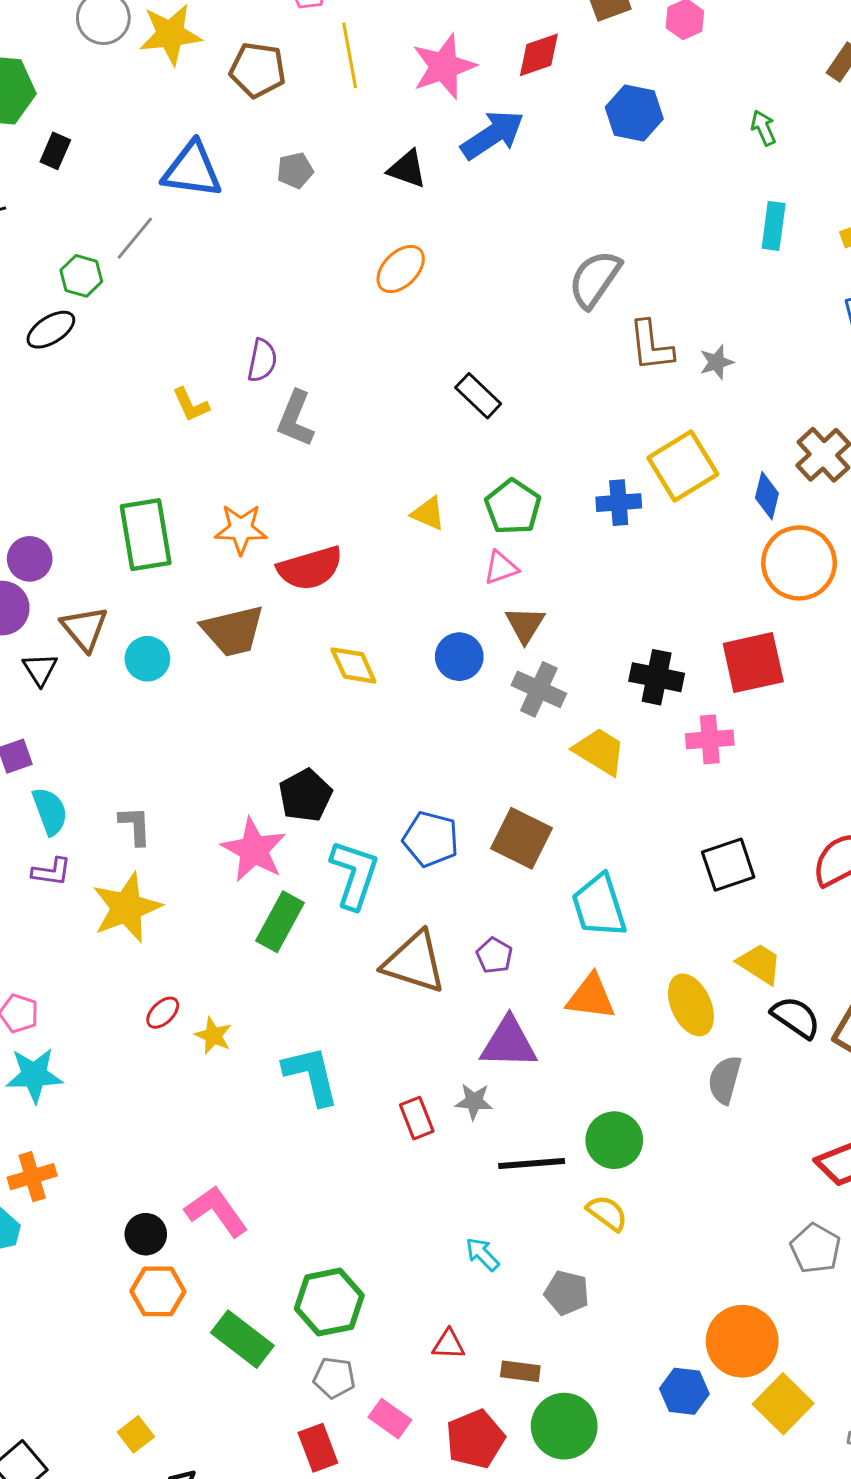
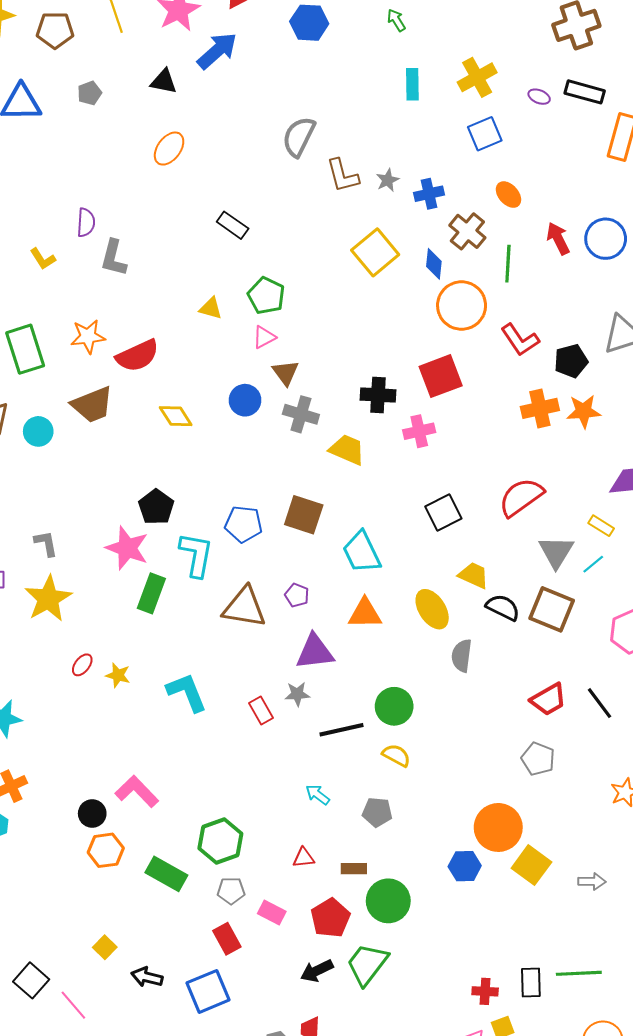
blue cross: (619, 503) -> (429, 194), moved

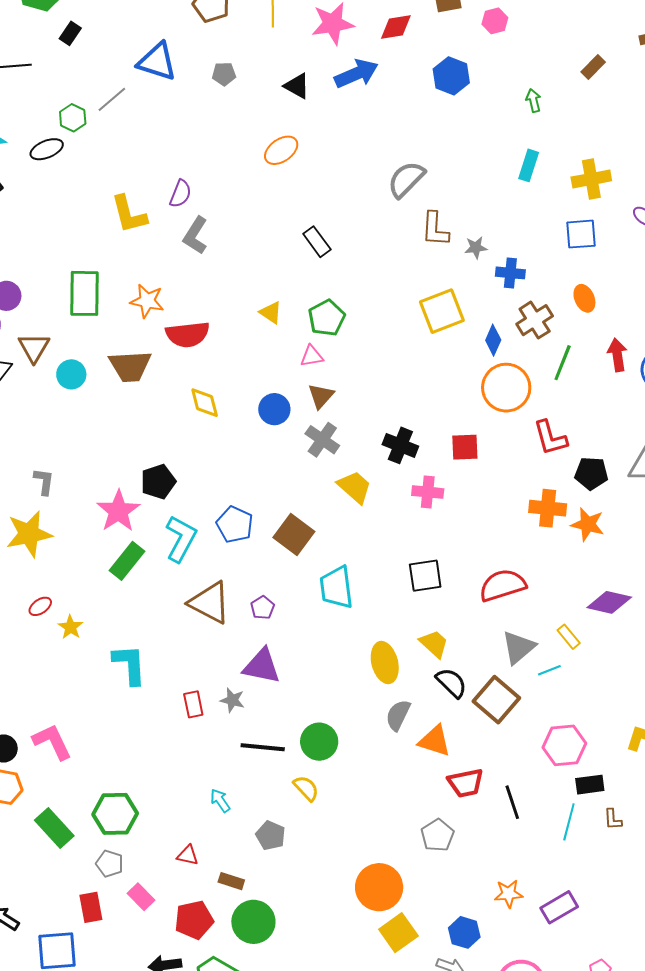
yellow L-shape: (43, 259) -> (129, 214), size x1.6
red square: (441, 376) -> (465, 447), size x0.7
orange triangle: (365, 613) -> (435, 741), moved
blue hexagon: (465, 866) -> (464, 932), moved

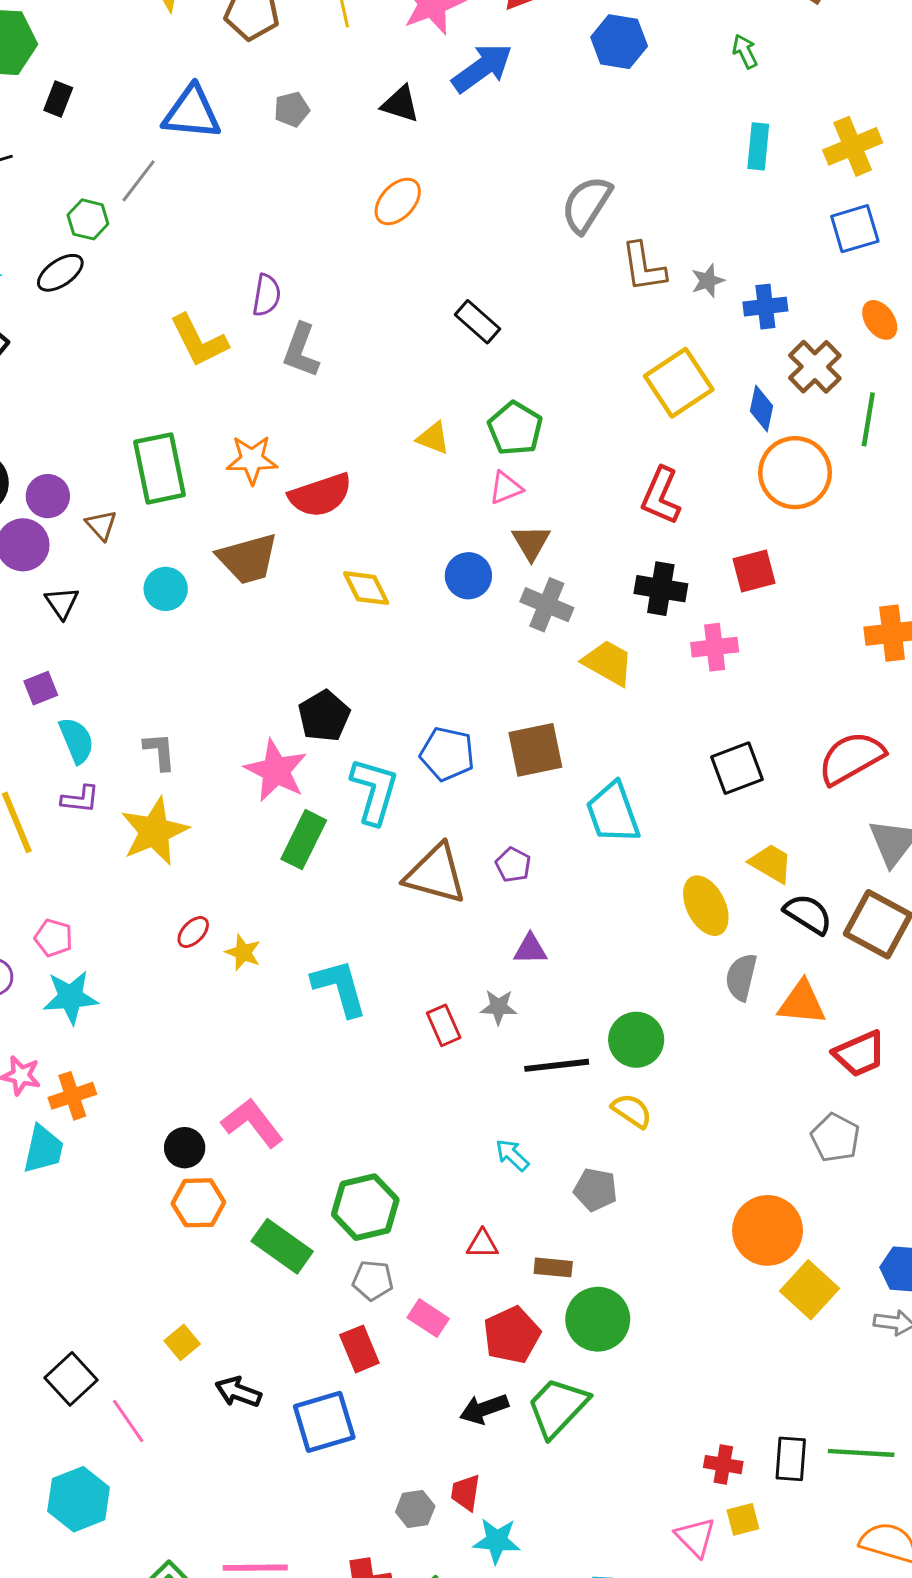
brown triangle: (34, 348) -> (101, 525), moved, size x0.7
red L-shape: (550, 438) -> (661, 496), moved, turned 51
brown square: (294, 534) -> (535, 750), turned -36
purple triangle: (262, 666) -> (530, 949), size x0.6

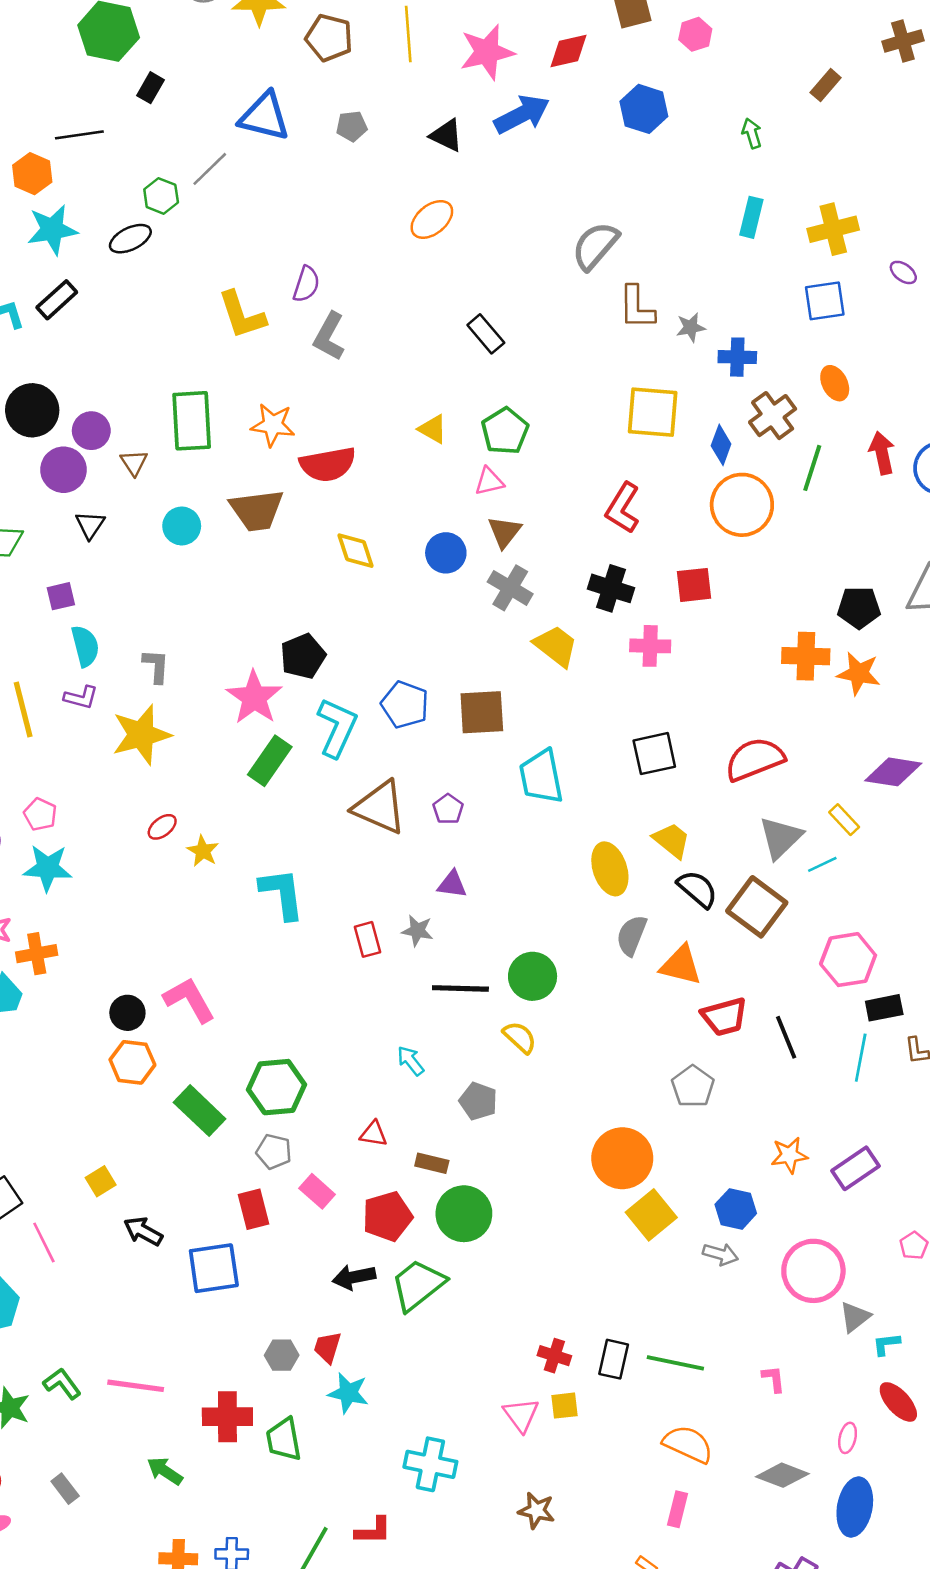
yellow square: (679, 383) -> (653, 412), turned 30

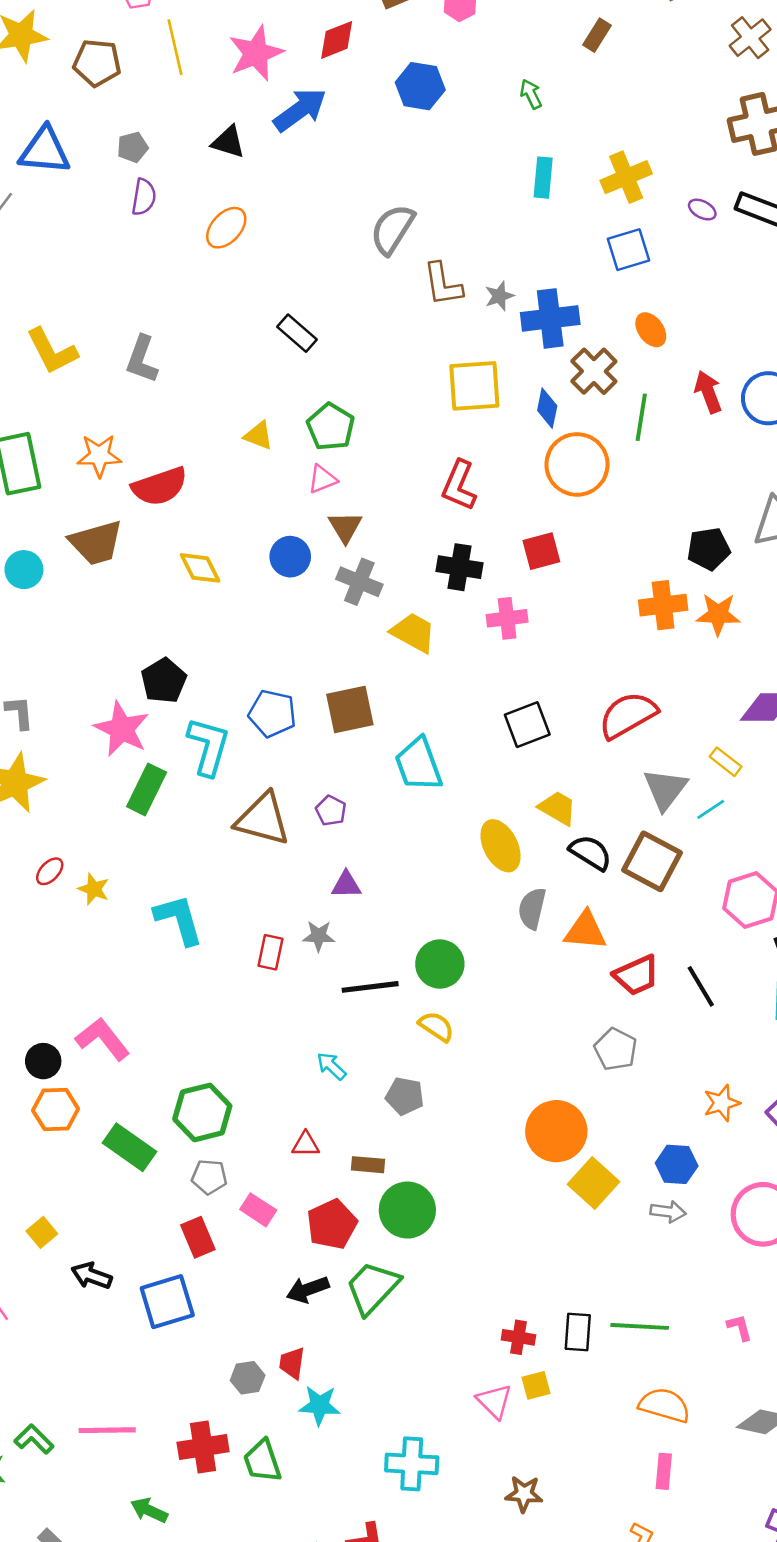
purple semicircle: (306, 284) -> (144, 197), moved
blue cross: (737, 357) -> (550, 318), size x1.5
red rectangle: (368, 939) -> (270, 952), turned 36

